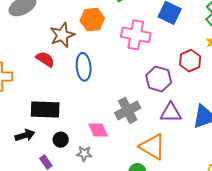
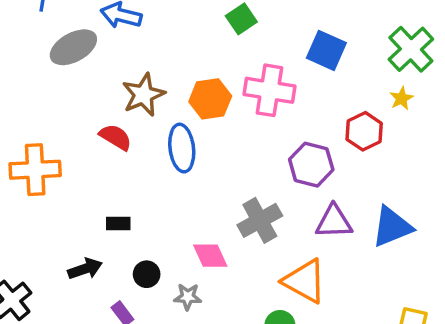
orange hexagon: (92, 20) -> (210, 99), moved
black rectangle: (45, 110) -> (118, 223), size x0.5

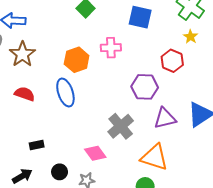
pink cross: (270, 90) -> (111, 48), size x0.7
brown star: (143, 95) -> (22, 54), moved

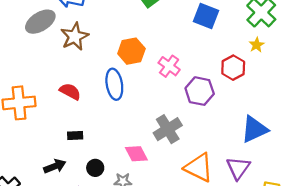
pink cross: (111, 48) -> (169, 66), moved, turned 30
red semicircle: (25, 94) -> (70, 91), moved
purple triangle: (165, 118) -> (238, 168), moved, turned -50

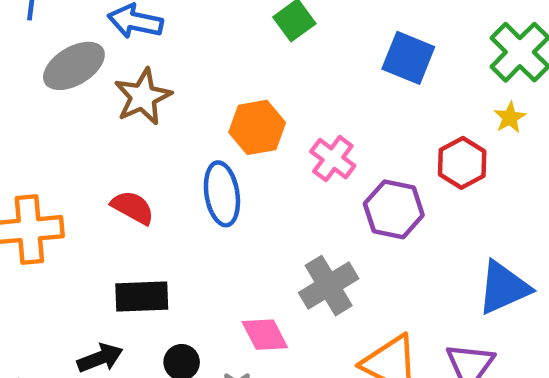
black rectangle: (75, 136) -> (142, 297), size x1.6

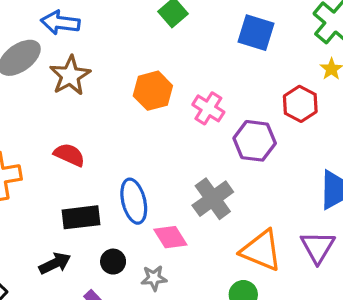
blue ellipse: (222, 194) -> (134, 201), moved

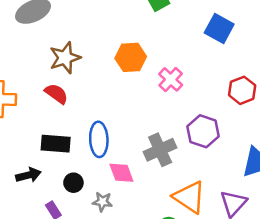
brown star: (70, 76) -> (65, 58), moved
purple hexagon: (255, 141) -> (203, 131), moved

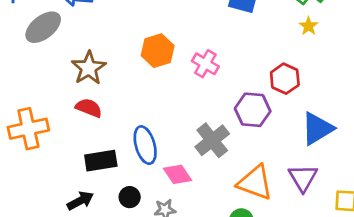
red hexagon: (242, 90) -> (285, 79), moved

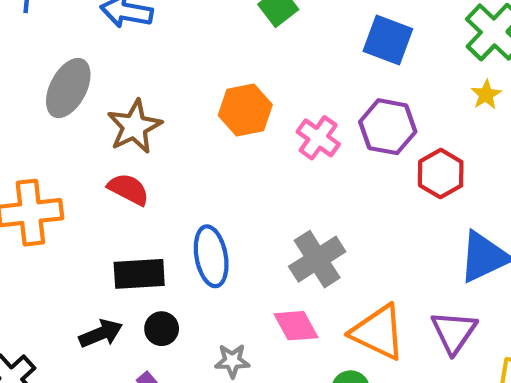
gray ellipse: (43, 27) -> (68, 88), moved, turned -30
purple hexagon: (253, 110) -> (388, 127), moved
pink diamond: (177, 174) -> (296, 326), moved
black circle: (130, 197) -> (162, 329), moved

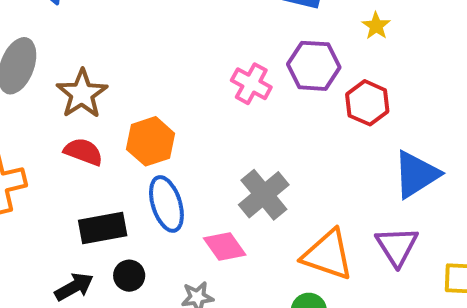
yellow star: (486, 95) -> (376, 26), moved
orange hexagon: (245, 110) -> (151, 141), moved
pink diamond: (296, 326) -> (225, 247), moved

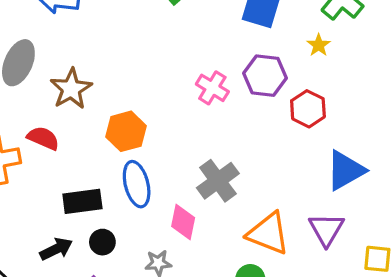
red semicircle: (83, 152) -> (43, 138), moved
pink diamond: (225, 247) -> (183, 222), turned 44

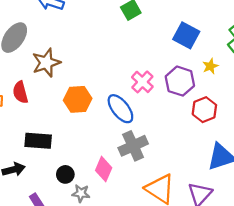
yellow star: (319, 45) -> (210, 66), moved
red semicircle: (43, 138) -> (20, 92), turned -140
blue ellipse: (137, 184) -> (120, 109), moved, turned -36
black circle: (102, 242) -> (65, 174), moved

